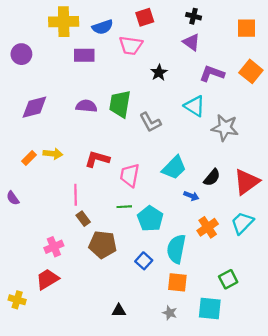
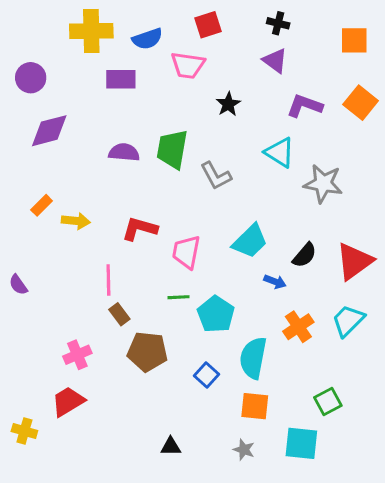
purple diamond: (34, 107) -> (49, 131), moved
orange rectangle: (29, 158) -> (42, 205), moved

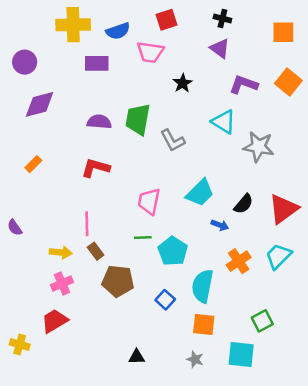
yellow arrow: (76, 221) -> (61, 252), moved
red L-shape: (140, 229) -> (96, 168), moved

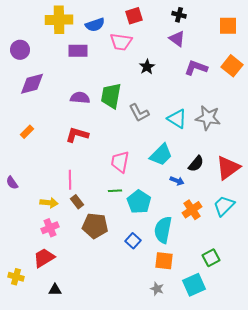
cyan triangle: (224, 122) -> (177, 119), moved
cyan square: (241, 354) -> (194, 285), turned -30
black triangle: (137, 357) -> (55, 290), moved

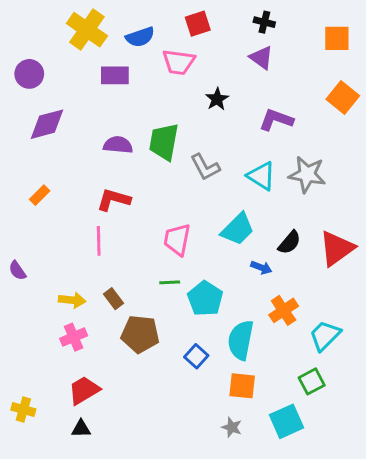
yellow cross: (59, 20) -> (87, 30), turned 36
purple L-shape: (196, 68) -> (276, 120), moved
pink line: (70, 180) -> (99, 241), moved
cyan trapezoid: (224, 206) -> (325, 336), moved
red trapezoid: (44, 258) -> (84, 390), moved

